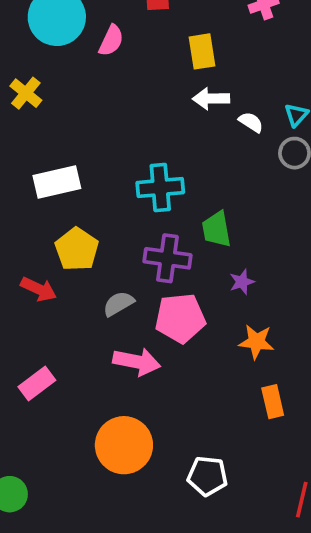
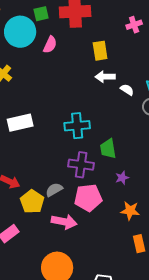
yellow pentagon: (77, 249) -> (32, 202), moved

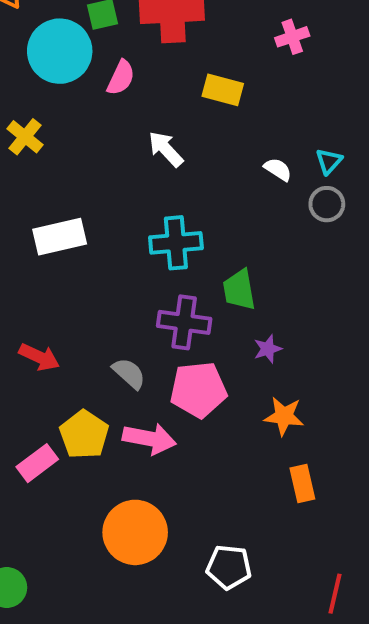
yellow rectangle: (100, 51) -> (223, 90), turned -66
white arrow: (105, 77) -> (166, 149), moved, turned 48
gray semicircle: (54, 190) -> (129, 373), turned 72
yellow pentagon: (32, 202) -> (84, 435), moved

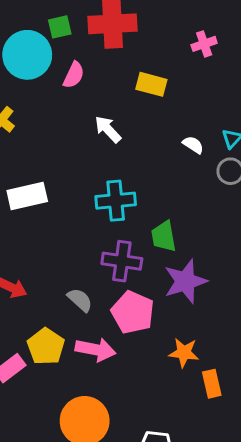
purple star: (268, 349) -> (185, 281), size x2.0
pink pentagon: (198, 390) -> (133, 312), turned 30
orange star: (284, 416) -> (184, 353), moved

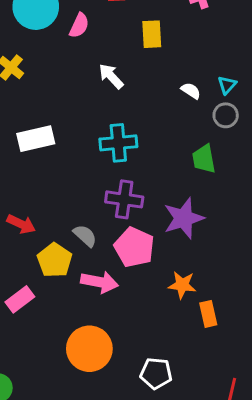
yellow rectangle: (151, 84) -> (152, 34), turned 72
green trapezoid: (164, 236) -> (204, 159), moved
yellow pentagon: (46, 346) -> (55, 260), moved

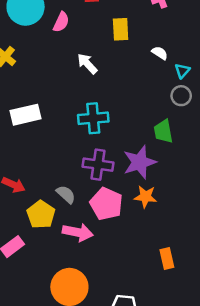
white semicircle: (191, 91) -> (160, 53), moved
purple star: (184, 218) -> (140, 162), moved
orange star: (182, 285) -> (146, 197), moved

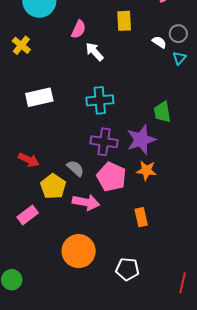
pink semicircle: (61, 22) -> (79, 29), moved
gray circle: (181, 96) -> (178, 34), moved
orange rectangle: (167, 258) -> (141, 217), moved

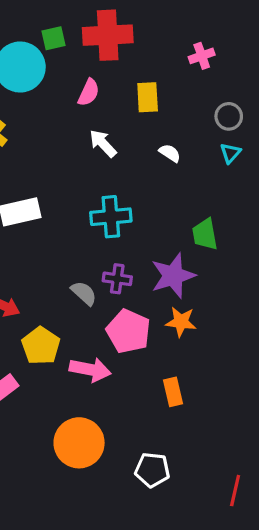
pink semicircle: (79, 29) -> (89, 92), moved
white semicircle: (159, 42) -> (170, 153), moved
purple cross: (104, 142) -> (117, 279), size x0.7
gray semicircle: (75, 168) -> (84, 293), moved

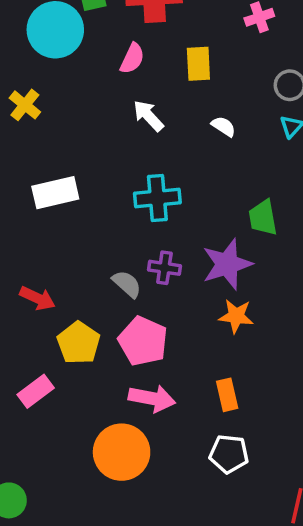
pink pentagon: (128, 331) -> (143, 341), moved
pink arrow: (90, 370) -> (152, 398), moved
white pentagon: (152, 470) -> (229, 454), moved

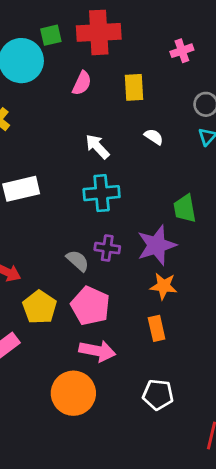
white arrow: (148, 116) -> (97, 147), moved
orange rectangle: (227, 395) -> (157, 328), moved

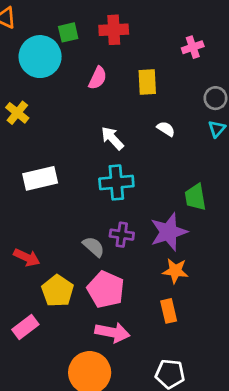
red cross: (99, 32) -> (114, 30), size x0.7

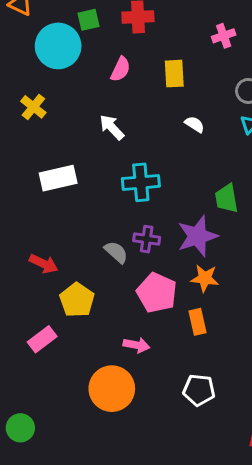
white arrow: (112, 138) -> (112, 127), moved
pink pentagon: (106, 290) -> (157, 293), moved
pink arrow: (112, 332) -> (136, 345), size x0.7

